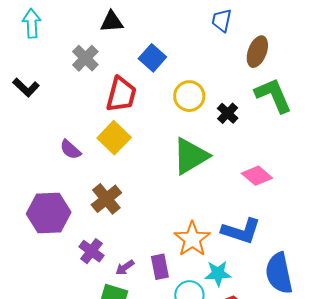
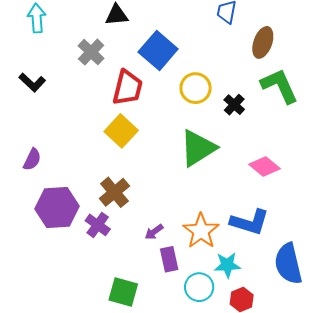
blue square: (152, 58) -> (158, 51), size x1.4
purple semicircle: (70, 150) -> (32, 159), moved, turned -105
purple cross: (91, 251) -> (98, 225), moved
purple arrow: (125, 267) -> (154, 232), moved

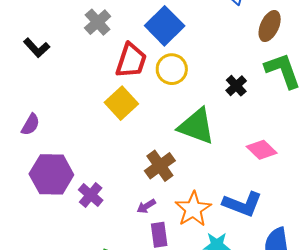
yellow circle: (196, 88) -> (172, 69), moved
green triangle: (198, 148) -> (197, 126), turned 48
brown cross: (114, 192) -> (160, 166), moved

